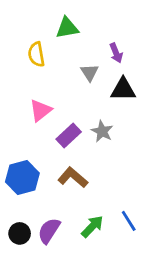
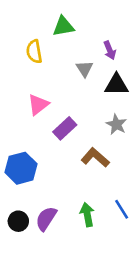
gray star: (102, 131) -> (116, 124), moved
brown L-shape: (73, 177) -> (95, 158), moved
green arrow: (92, 226) -> (87, 215), turned -55

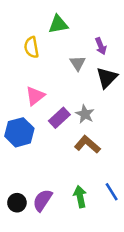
black triangle: (116, 85) -> (107, 78), turned -45
gray star: (116, 124) -> (85, 114), moved
blue hexagon: (21, 168) -> (19, 132), moved

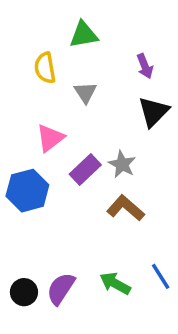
gray triangle: (78, 63) -> (85, 92), moved
green arrow: (80, 197) -> (115, 283), turned -50

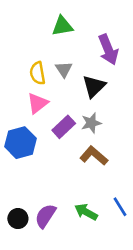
purple arrow: (145, 66) -> (108, 50), size x1.6
yellow semicircle: (45, 68) -> (38, 73), moved
black triangle: (154, 112) -> (94, 86), moved
gray star: (122, 164) -> (91, 123), turned 30

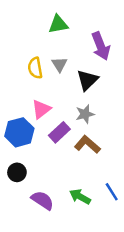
pink triangle: (38, 103) -> (41, 109), moved
purple rectangle: (64, 127) -> (59, 132), moved
purple semicircle: (45, 216) -> (42, 200), turned 90
black circle: (18, 219) -> (17, 172), moved

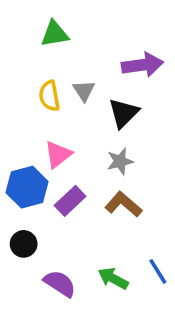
green triangle: (58, 24) -> (55, 34), moved
purple arrow: (101, 46) -> (142, 65), turned -76
purple rectangle: (59, 132) -> (70, 201), moved

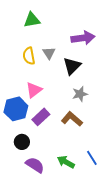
gray star: (120, 161) -> (80, 94), moved
black circle: (24, 244) -> (22, 142), moved

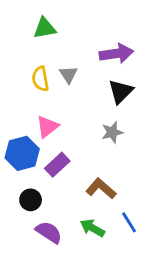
black triangle: (72, 66) -> (121, 91), moved
brown L-shape: (72, 119) -> (101, 189), moved

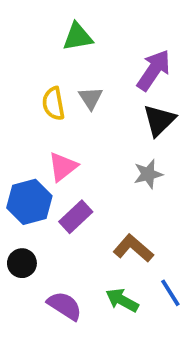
green triangle: (45, 28) -> (78, 37), moved
purple arrow: (116, 53) -> (154, 70), turned -48
black circle: (31, 200) -> (22, 263), moved

